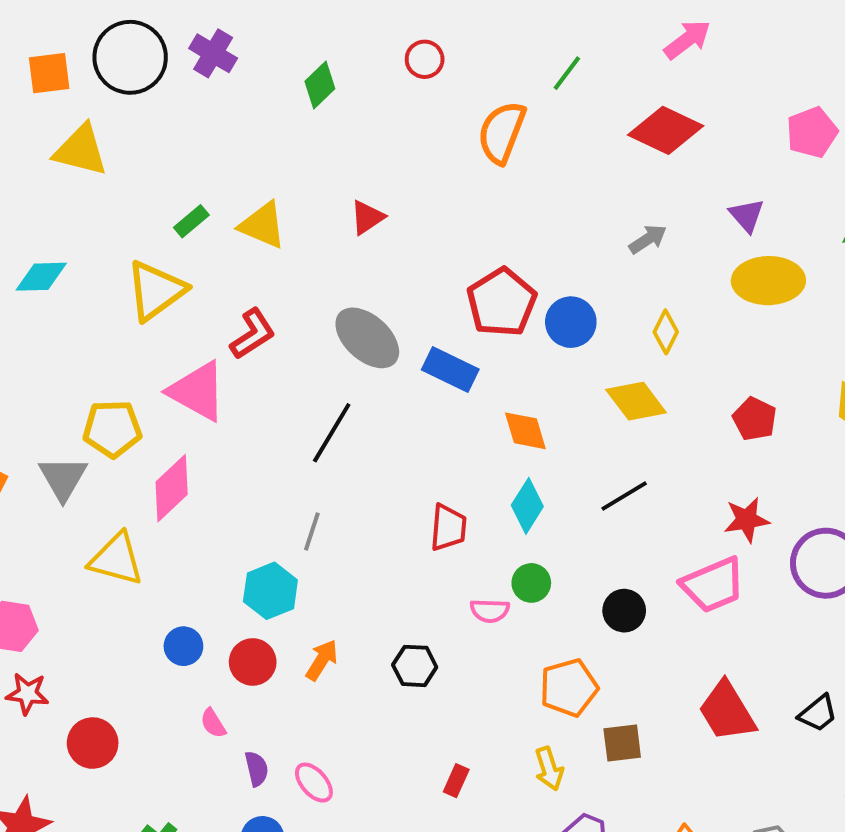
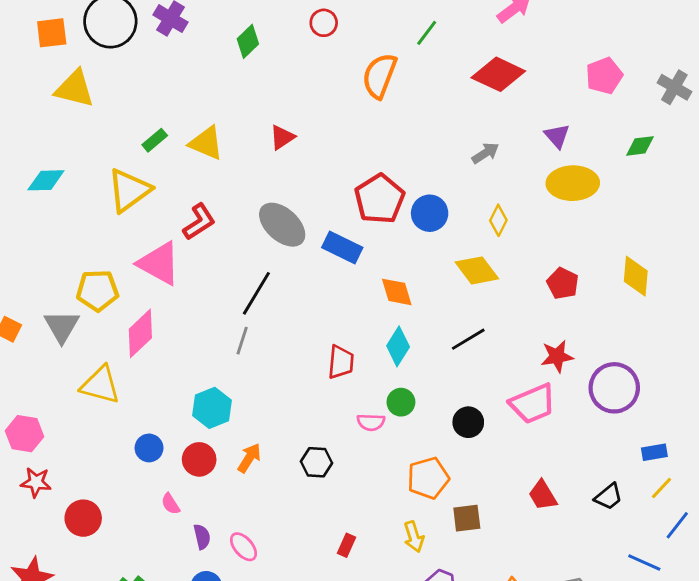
gray line: (312, 532) -> (242, 341), moved
red trapezoid: (727, 711) -> (543, 495), size x0.7

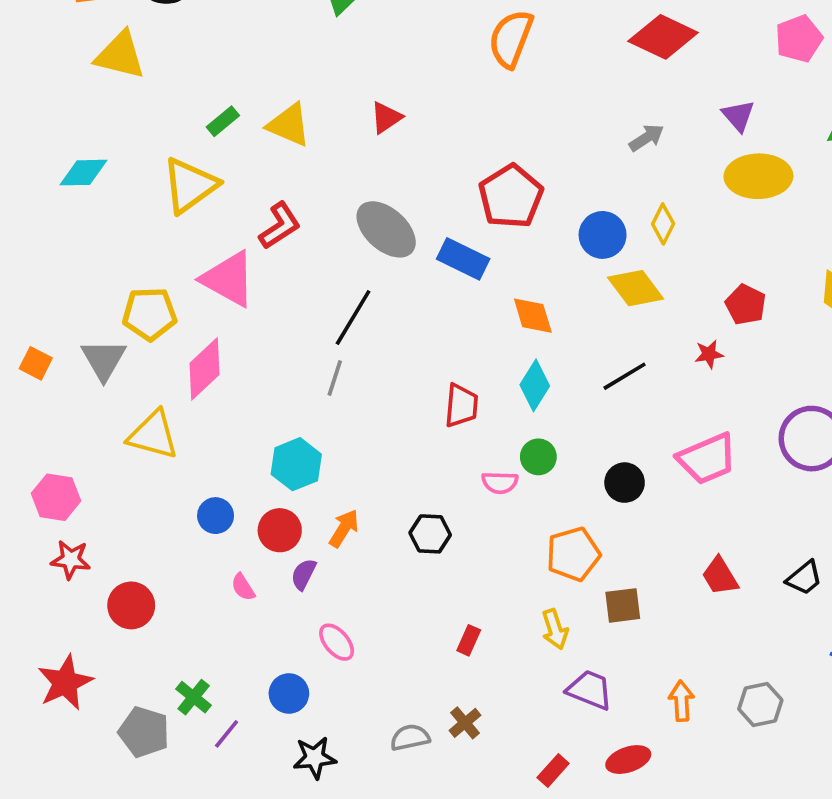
blue circle: (430, 213) -> (603, 235), moved
red star: (557, 356) -> (709, 354), moved, size x0.7
purple semicircle: (202, 537) -> (304, 574), moved, turned -140

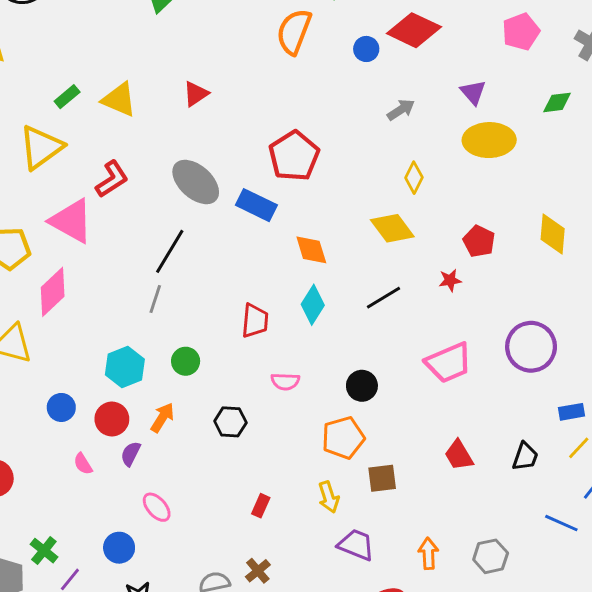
blue circle: (603, 235) -> (366, 49), moved, size x0.7
green circle: (538, 457) -> (186, 361), moved
black circle: (625, 483) -> (362, 386), moved
black trapezoid: (804, 578) -> (525, 457), turned -32

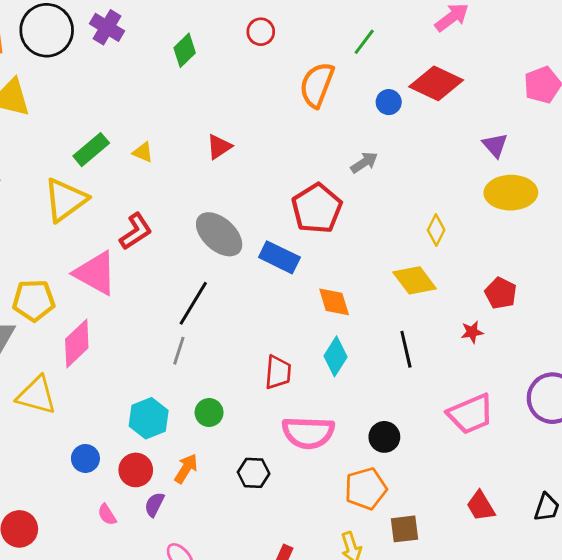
green rectangle: (67, 97) -> (91, 150), size x1.4
yellow triangle: (119, 100) -> (143, 152), size x0.6
gray arrow: (401, 110) -> (364, 162), moved
black line: (384, 298) -> (406, 349), turned -72
pink semicircle: (285, 381) -> (308, 433), size x1.8

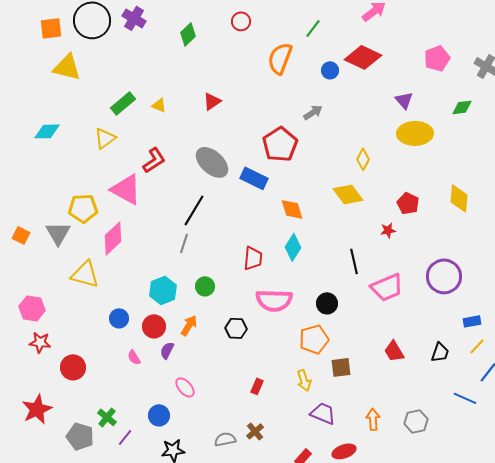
yellow triangle: (65, 200) -> (105, 138), size x0.7
black line: (406, 349) -> (354, 261), moved

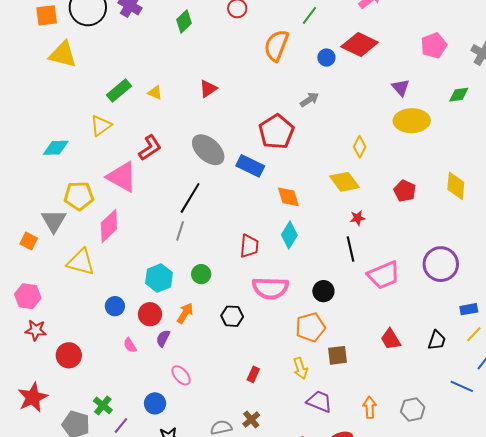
cyan diamond: (47, 131) -> (56, 148), moved
red star: (388, 230) -> (358, 218), moved
orange square: (21, 235) -> (29, 241), moved

